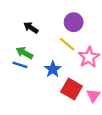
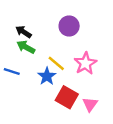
yellow line: (67, 44) -> (56, 63), moved
green arrow: (24, 53) -> (26, 47), moved

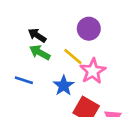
yellow line: (56, 63) -> (73, 56), moved
pink star: (85, 63) -> (93, 71), moved

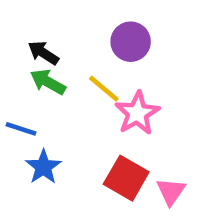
blue star: (64, 86) -> (43, 167), moved

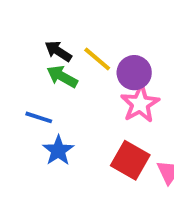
purple circle: (131, 42) -> (134, 73), moved
yellow line: (104, 89) -> (97, 59), moved

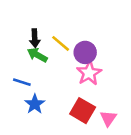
black arrow: (58, 51) -> (35, 38), turned -126

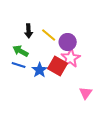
green arrow: (37, 55) -> (21, 51), moved
blue star: (35, 104) -> (40, 70), moved
red square: (83, 111) -> (58, 66), moved

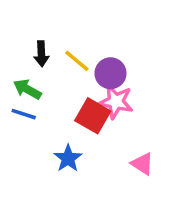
pink star: (71, 58) -> (116, 102), turned -30
blue star: (40, 70) -> (68, 158), moved
pink triangle: (86, 93) -> (142, 164), turned -32

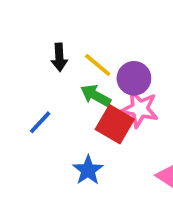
green arrow: (27, 89) -> (96, 96), moved
blue line: (24, 114) -> (40, 122), turned -65

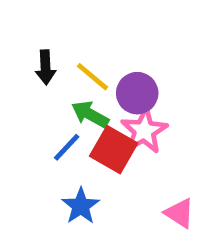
pink star: (140, 109) -> (144, 131), turned 30
blue line: (40, 122) -> (67, 147), moved

